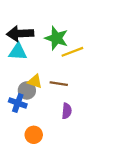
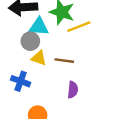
cyan triangle: (18, 52) -> (39, 27), moved
gray circle: (27, 90) -> (30, 41), moved

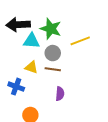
yellow line: (79, 27) -> (80, 41), moved
gray circle: (30, 41) -> (53, 53), moved

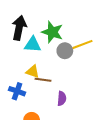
black arrow: (18, 25) -> (19, 28), turned 105
gray circle: (53, 53) -> (65, 51), moved
brown line: (53, 69) -> (43, 80), moved

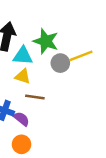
yellow triangle: (33, 71) -> (23, 76), moved
purple semicircle: (62, 98) -> (21, 119), moved, turned -56

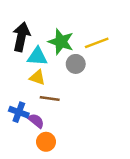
yellow line: (81, 56) -> (97, 43), moved
orange circle: (21, 144) -> (46, 142), moved

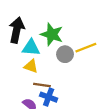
yellow line: (97, 43) -> (86, 48), moved
blue cross: (19, 112) -> (49, 97), moved

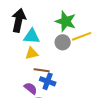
green star: (52, 34) -> (66, 21), moved
yellow triangle: (31, 66) -> (32, 53), turned -32

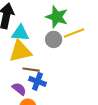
yellow triangle: (32, 53) -> (20, 51), size x1.6

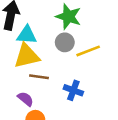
yellow line: (74, 33) -> (88, 51), moved
blue cross: (37, 81) -> (73, 90), moved

